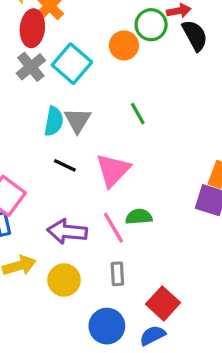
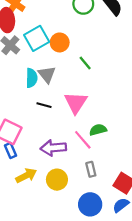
orange circle: (124, 45) -> (60, 42), moved
cyan square: (72, 64) -> (37, 38), turned 30

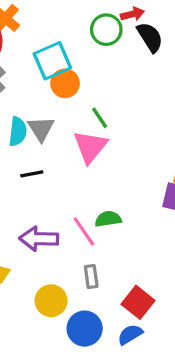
cyan square: (37, 38) -> (52, 61), moved
pink triangle: (76, 103) -> (90, 147), moved
black line: (44, 105) -> (32, 174), turned -32
yellow circle: (57, 180) -> (51, 301), moved

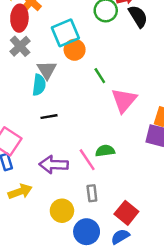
gray triangle: (41, 129) -> (47, 70), moved
pink triangle: (90, 147) -> (124, 100), moved

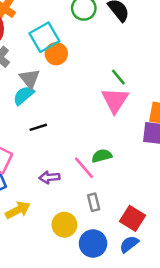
green line: (100, 76) -> (118, 77), moved
cyan semicircle: (39, 85) -> (24, 95), turned -130
purple arrow: (54, 165) -> (49, 177), size x0.7

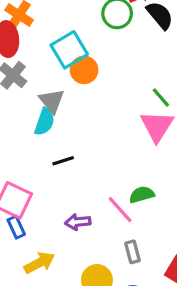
cyan semicircle: (24, 95) -> (45, 122), turned 150

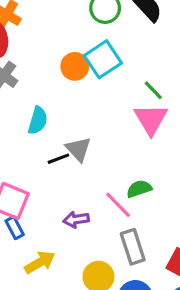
cyan square: (69, 50) -> (103, 59), moved
gray triangle: (52, 101) -> (78, 149), moved
gray rectangle: (132, 252) -> (133, 247), size x1.5

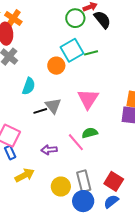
orange circle: (75, 66) -> (56, 66), moved
green line: (153, 90) -> (91, 53), moved, turned -64
pink triangle: (151, 119) -> (88, 99), moved
gray rectangle: (133, 247) -> (84, 181), moved

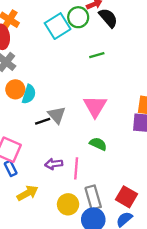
cyan square: (72, 50) -> (58, 26), moved
orange circle: (56, 66) -> (15, 89), moved
green semicircle: (90, 133) -> (98, 144), turned 42
pink line: (76, 142) -> (76, 168), moved, turned 48

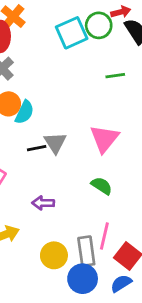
pink line: (76, 168) -> (104, 236), moved

